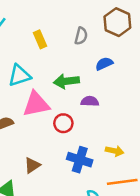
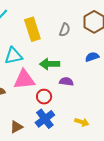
yellow rectangle: (40, 39) -> (32, 29), size x1.6
blue semicircle: (104, 64) -> (92, 57), moved
blue cross: (80, 160) -> (45, 119), moved, turned 30

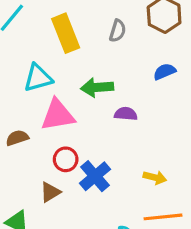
red circle: (44, 97) -> (66, 159), moved

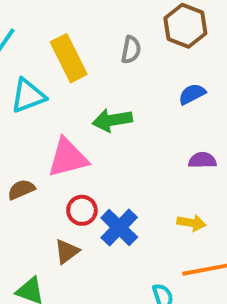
cyan triangle: (38, 78) -> (28, 96), moved
purple semicircle: (126, 114) -> (202, 160), moved

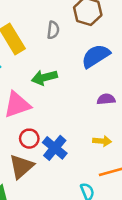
blue semicircle: (192, 94) -> (96, 56), size x1.6
brown triangle: (67, 251) -> (21, 166), size x1.5

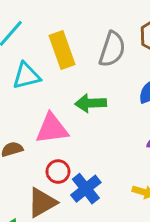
gray semicircle: (53, 30) -> (112, 49), size x1.6

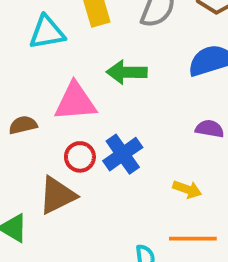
blue cross: (86, 189) -> (123, 154), moved

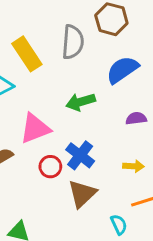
green arrow: (127, 72) -> (81, 102), moved
brown triangle: (57, 195) -> (82, 194), moved

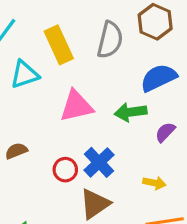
green arrow: (81, 102) -> (131, 112), moved
purple semicircle: (136, 118) -> (165, 132), turned -48
pink triangle: (35, 129) -> (76, 106), moved

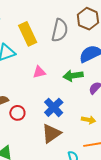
pink triangle: (76, 106) -> (39, 72), size x0.6
red circle: (65, 170) -> (17, 113), moved

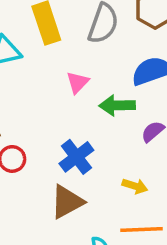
pink triangle: (39, 72) -> (78, 82), moved, turned -40

